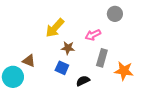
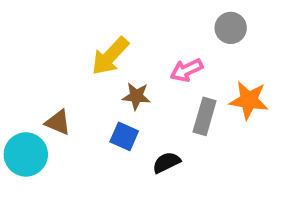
orange star: (124, 71) -> (249, 100), moved

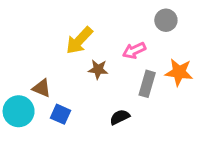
blue square: (124, 136) -> (60, 114), moved

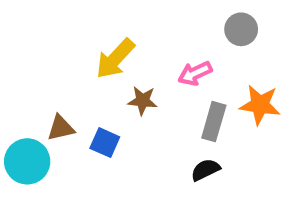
brown triangle: (42, 88) -> (61, 128), turned -36
blue square: (60, 114) -> (105, 143), moved
black semicircle: (120, 117) -> (205, 170), moved

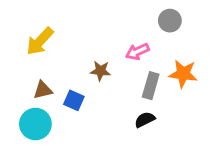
yellow arrow: (115, 59) -> (40, 41), moved
cyan circle: (27, 161) -> (35, 124), moved

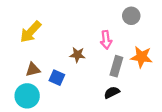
pink arrow: (137, 52) -> (106, 40), turned -72

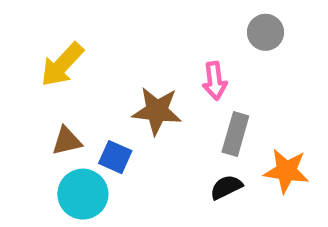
brown star: (77, 55) -> (157, 111), size x1.5
orange star: (142, 57) -> (286, 171), moved
cyan circle: (27, 96) -> (83, 194), moved

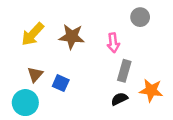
brown star: (157, 111) -> (72, 37), moved
brown triangle: (67, 141) -> (35, 74), turned -35
cyan circle: (83, 194) -> (25, 103), moved

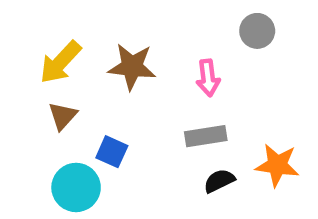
gray rectangle: (124, 71) -> (206, 136), moved, turned 65
brown triangle: (35, 74) -> (63, 116), moved
cyan circle: (25, 103) -> (76, 187), moved

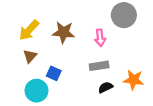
gray circle: (257, 31) -> (124, 15), size x1.5

